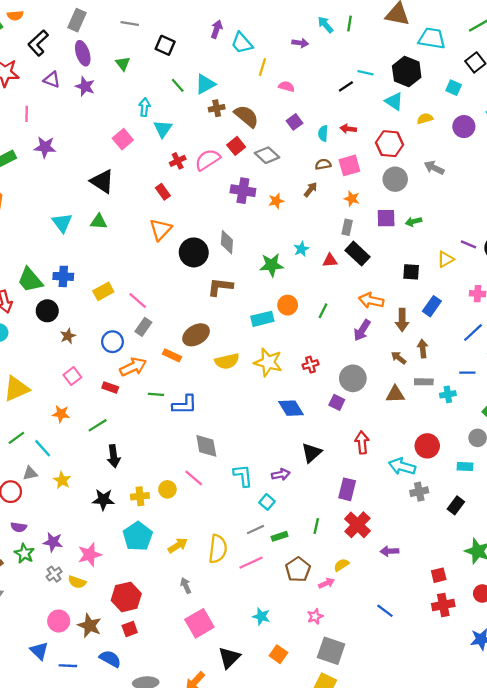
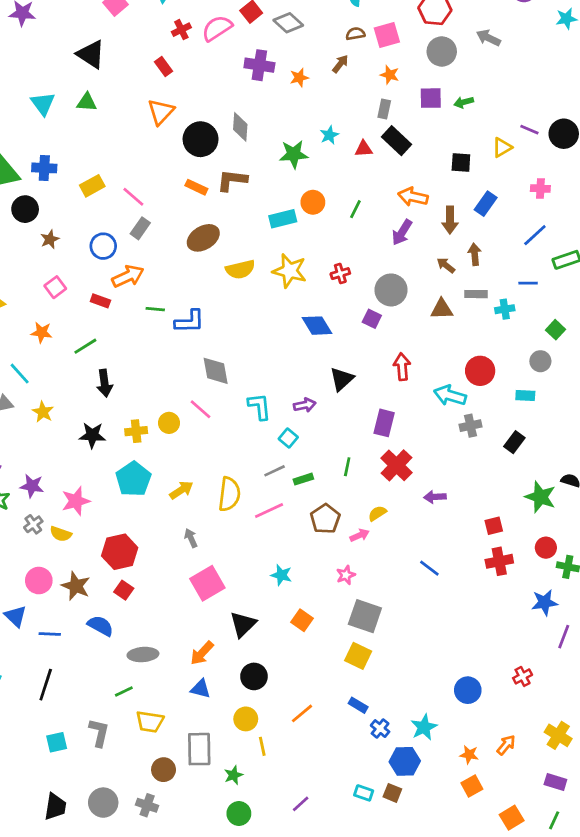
orange rectangle: (172, 355) -> (196, 187), moved
red square: (130, 629) -> (124, 590), turned -35

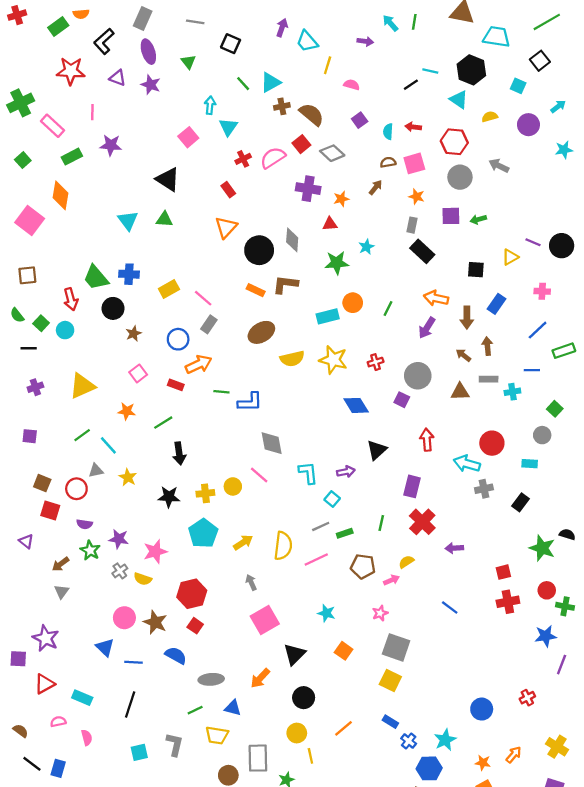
red triangle: (364, 149) -> (330, 224), moved
brown pentagon: (325, 519) -> (363, 566), turned -30
blue triangle: (201, 689) -> (233, 708), moved

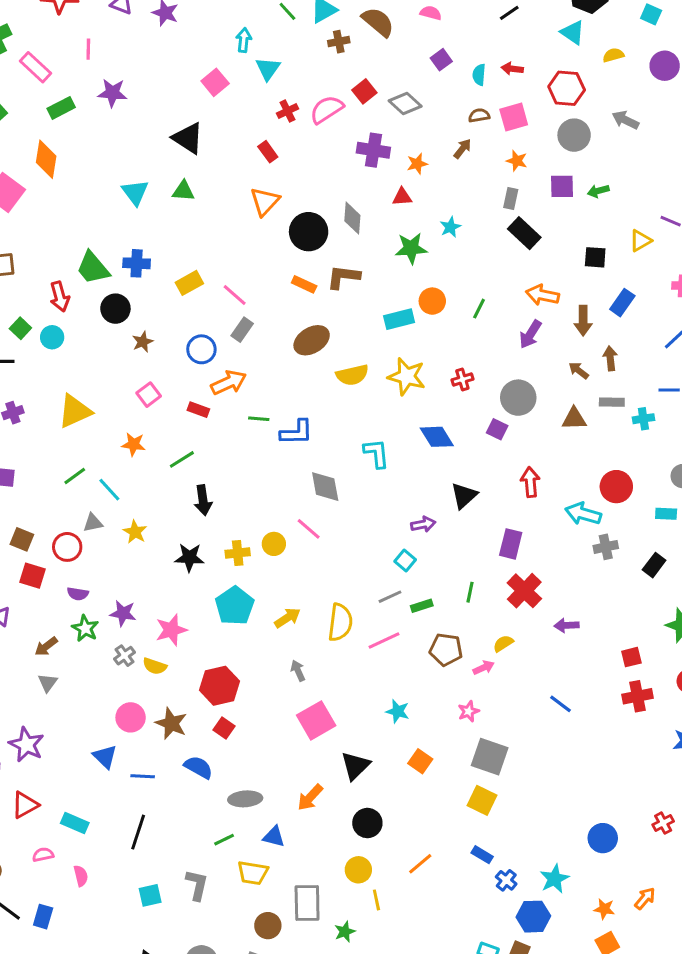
brown semicircle: (312, 114) -> (378, 22), moved
cyan L-shape: (308, 473) -> (376, 453), moved

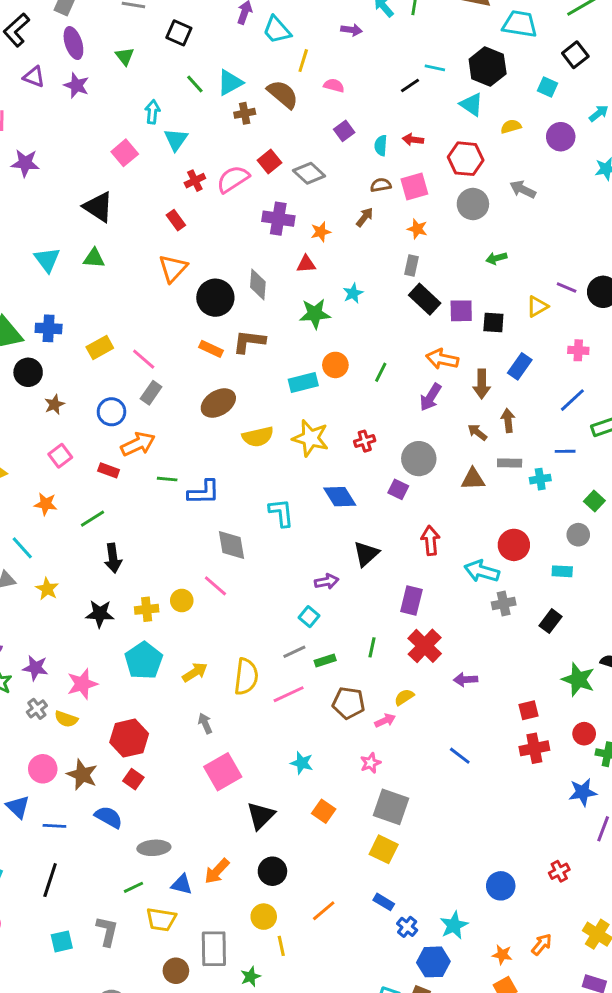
purple square: (562, 186) -> (461, 311), moved
orange arrow: (310, 797) -> (217, 871), moved

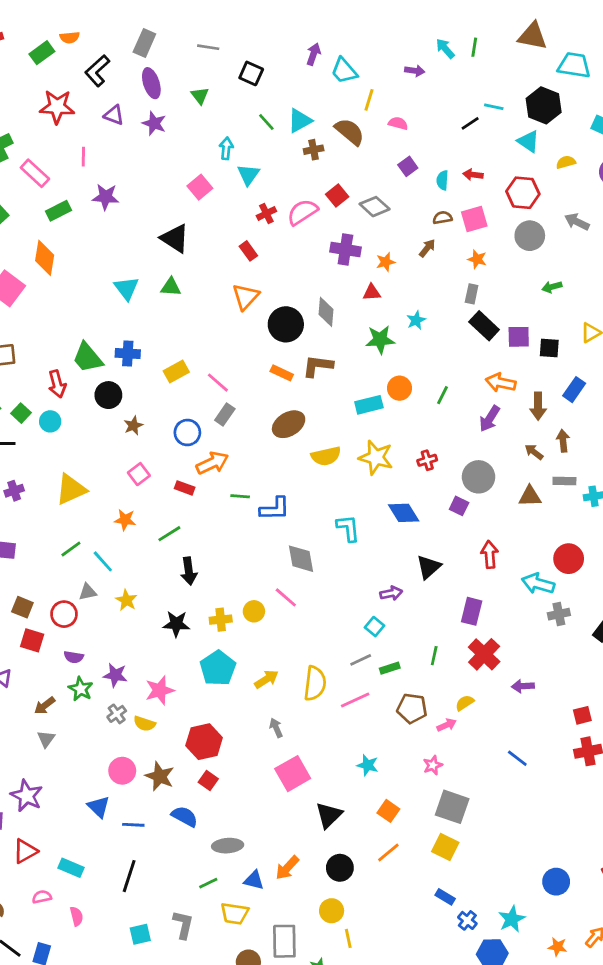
orange line: (324, 911) -> (388, 853), moved

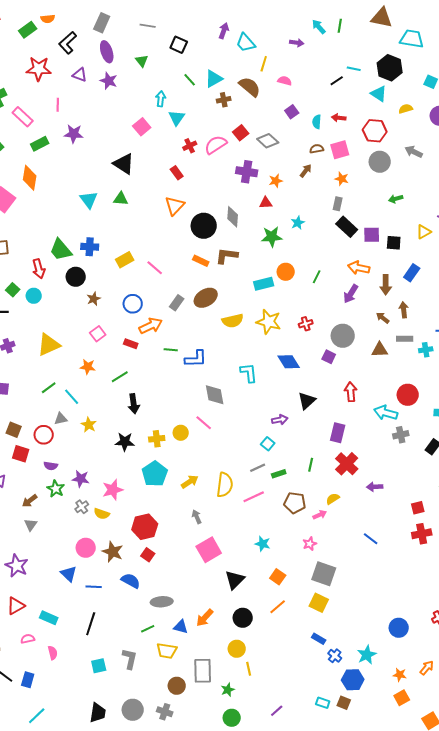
gray rectangle: (225, 414) -> (177, 303), moved

